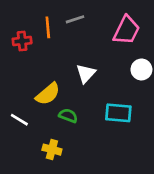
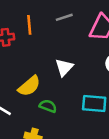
gray line: (75, 19) -> (64, 17), moved

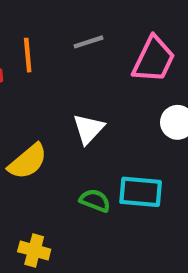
green semicircle: (48, 106) -> (95, 201), moved

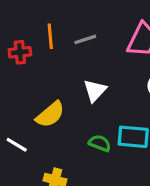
gray line: (88, 42) -> (85, 39), moved

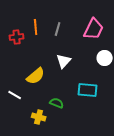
gray line: (85, 39) -> (58, 29), turned -56
green semicircle: (100, 143) -> (57, 103), moved

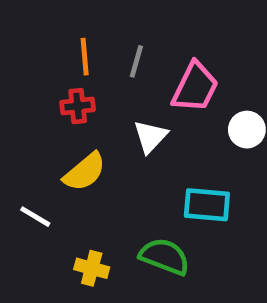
pink trapezoid: (94, 29) -> (195, 87), moved
red cross: (17, 37) -> (78, 106), moved
green semicircle: (57, 103) -> (165, 257), moved, size x1.5

